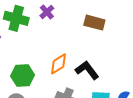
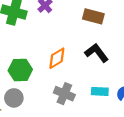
black L-shape: (87, 70) -> (97, 53), moved

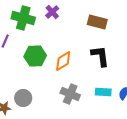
black L-shape: (97, 53) -> (100, 56), turned 30
green hexagon: (20, 70) -> (35, 56), moved

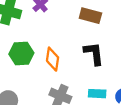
orange diamond: (63, 61) -> (53, 59), turned -50

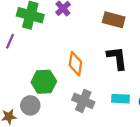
green hexagon: (21, 53) -> (44, 82), moved

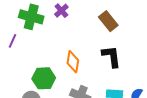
brown rectangle: (114, 20) -> (108, 21), turned 36

